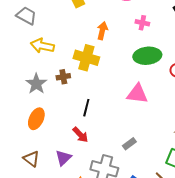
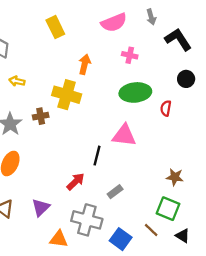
yellow arrow: (42, 46) -> (17, 81), size x0.6
black line: (86, 108) -> (97, 156), moved
red arrow: (80, 135) -> (76, 182), moved, turned -90

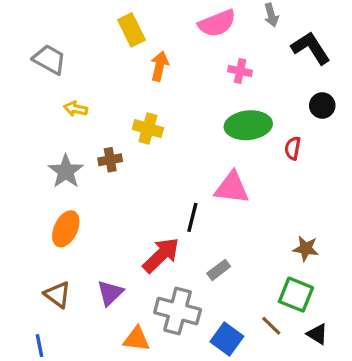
orange arrow: (85, 64) -> (159, 66), moved
yellow cross: (67, 95) -> (148, 129), size x0.7
red arrow: (76, 182) -> (161, 255), size x1.4

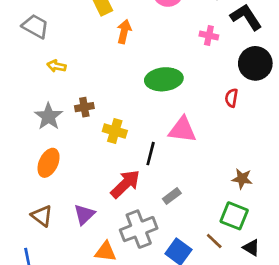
pink cross: (240, 71) -> (209, 36), moved
black circle: (322, 105) -> (255, 63), size x1.6
green ellipse: (248, 125) -> (164, 79), moved
yellow cross: (148, 129) -> (115, 131), moved
gray cross: (178, 311) -> (139, 229), turned -36

